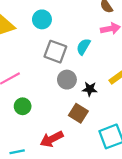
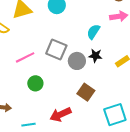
gray square: (55, 52) -> (56, 49), moved
black star: (90, 89) -> (95, 56), moved

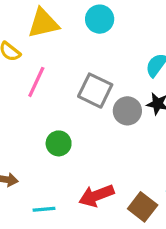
pink line: (25, 57) -> (36, 82), moved, turned -42
brown square: (86, 92) -> (143, 207), moved

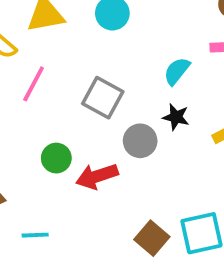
gray circle: (127, 111) -> (140, 141), moved
red arrow: (96, 196) -> (97, 176), moved

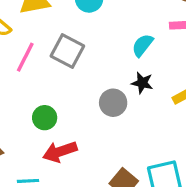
gray square: (103, 98) -> (67, 51), moved
red arrow: (97, 176) -> (60, 152), moved

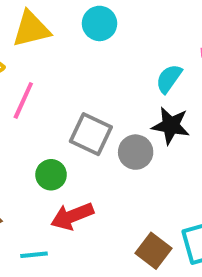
gray square: (67, 51) -> (91, 134), moved
black star: (142, 83) -> (171, 126), size x1.4

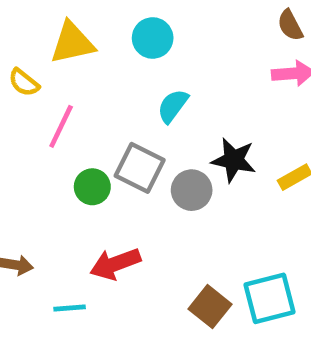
cyan semicircle: (169, 79) -> (173, 106), moved
green circle: (51, 175) -> (92, 187), moved

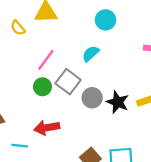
cyan circle: (153, 38) -> (106, 20), moved
pink line: (61, 126) -> (46, 60), moved
black star: (234, 160) -> (118, 102), moved

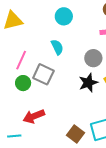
cyan semicircle: (91, 54) -> (57, 47), turned 119
gray circle: (92, 98) -> (93, 58), moved
black star: (118, 102) -> (88, 83), turned -30

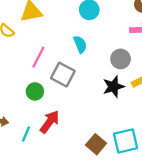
green circle: (23, 83) -> (35, 91), moved
red arrow: (34, 116) -> (50, 122), turned 145
cyan line: (14, 136) -> (26, 134), moved, turned -64

